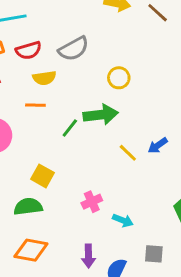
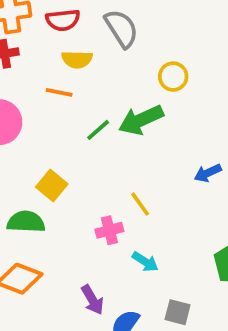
gray semicircle: (74, 49) -> (121, 28), turned -104
green arrow: (101, 115) -> (141, 120), turned 152
yellow line: (128, 153) -> (140, 204), moved
purple arrow: (88, 256) -> (92, 300), turned -40

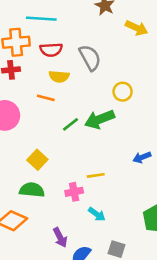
yellow line: (140, 204) -> (96, 175), turned -66
green semicircle: (26, 222) -> (32, 190), moved

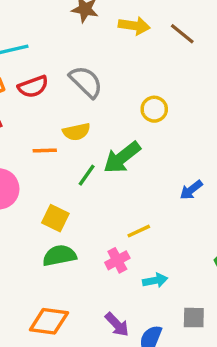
yellow semicircle: (59, 76) -> (76, 132), moved
yellow circle: (123, 92) -> (154, 109), moved
yellow square: (37, 160) -> (55, 218), moved
green semicircle: (32, 190) -> (59, 256), moved
cyan arrow: (97, 214) -> (155, 280), turned -30

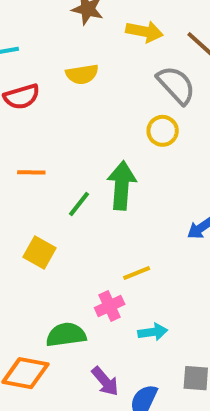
gray semicircle: (86, 82) -> (176, 85), moved
yellow semicircle: (76, 132) -> (82, 74), moved
green arrow: (122, 157) -> (122, 186), turned 129
green semicircle: (59, 256) -> (66, 335), moved

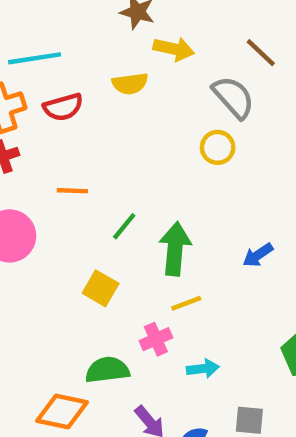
yellow arrow: (144, 32) -> (174, 49), moved
green arrow: (122, 186) -> (175, 249), moved
yellow square: (39, 252) -> (101, 288), moved

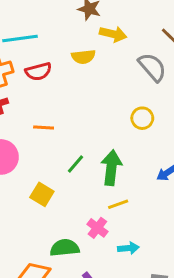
yellow circle: (218, 147) -> (142, 118), moved
green line: (124, 226) -> (76, 164), moved
yellow square: (101, 288) -> (42, 194), moved
pink cross: (156, 339) -> (97, 228), turned -30

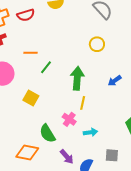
green line: (76, 164) -> (46, 67), moved
yellow line: (118, 204) -> (83, 103), turned -56
green semicircle: (65, 248) -> (47, 134), turned -114

